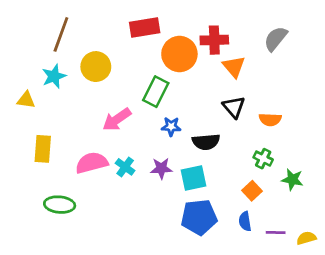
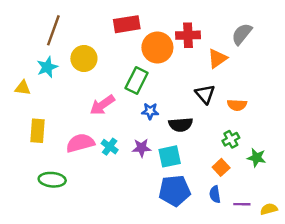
orange triangle: (234, 67) -> (217, 58), moved, turned 35
green cross: (263, 159) -> (231, 139), turned 35

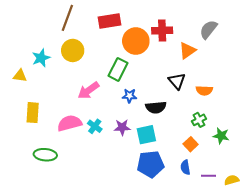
brown line: (53, 30) -> (67, 18), moved

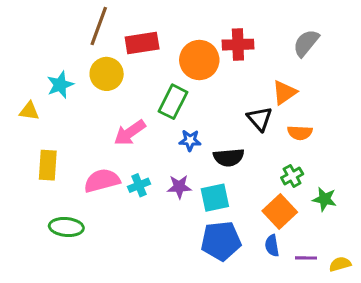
red rectangle: (109, 21) -> (142, 43), moved
orange triangle: (187, 50) -> (284, 92), moved
cyan cross: (95, 126) -> (139, 185), turned 32
orange square: (191, 144) -> (280, 212), size x1.5

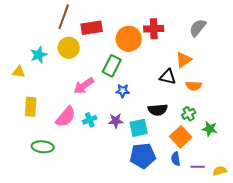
black triangle: (260, 119) -> (168, 77), turned -36
black semicircle: (229, 157) -> (158, 110), moved
pink semicircle: (102, 181) -> (66, 117), turned 145

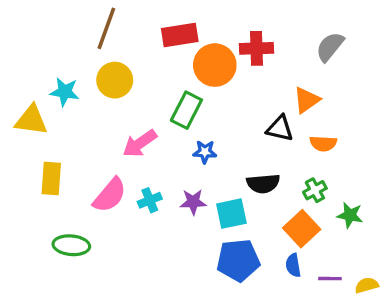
red rectangle: (92, 28) -> (180, 35), moved
cyan star: (39, 55) -> (65, 92), turned 30
yellow triangle: (19, 72) -> (31, 120), size x1.5

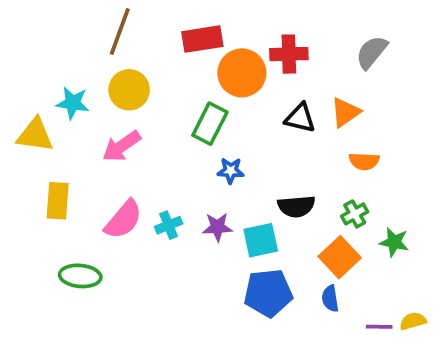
black triangle: (280, 128) -> (300, 118), moved
pink arrow: (140, 143) -> (122, 146), moved
purple line: (330, 279) -> (379, 327), moved

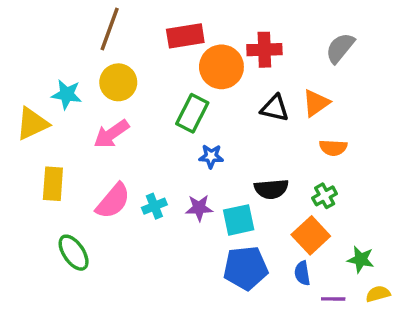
yellow triangle: (35, 135) -> (32, 124), turned -33
green star: (394, 242) -> (361, 259), moved
green ellipse: (80, 276) -> (74, 253), turned 51
purple line: (379, 327) -> (333, 299), moved

